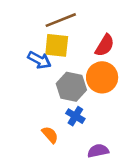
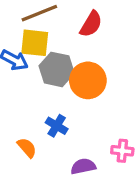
red semicircle: (105, 45) -> (91, 24), moved
gray hexagon: (71, 87) -> (57, 69), moved

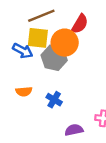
orange circle: (88, 80) -> (65, 43), moved
orange semicircle: (27, 148) -> (24, 91), moved, turned 126

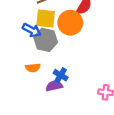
gray hexagon: (54, 58) -> (46, 40), moved
purple semicircle: (74, 130) -> (54, 86), moved

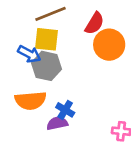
orange circle: (70, 23) -> (109, 45), moved
orange semicircle: (33, 68) -> (31, 101), size x1.6

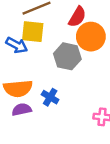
gray hexagon: (47, 66) -> (67, 56), moved
purple semicircle: (57, 123) -> (22, 109), moved

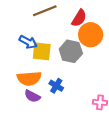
yellow square: (33, 32) -> (42, 51), moved
purple semicircle: (22, 109) -> (32, 96), turned -140

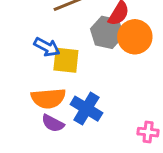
gray hexagon: (71, 51) -> (107, 32), moved
blue cross: (56, 86) -> (86, 109), size x1.5

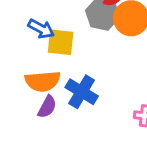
purple semicircle: (53, 123) -> (47, 107), turned -90

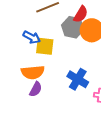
blue cross: (82, 92) -> (78, 79), moved

